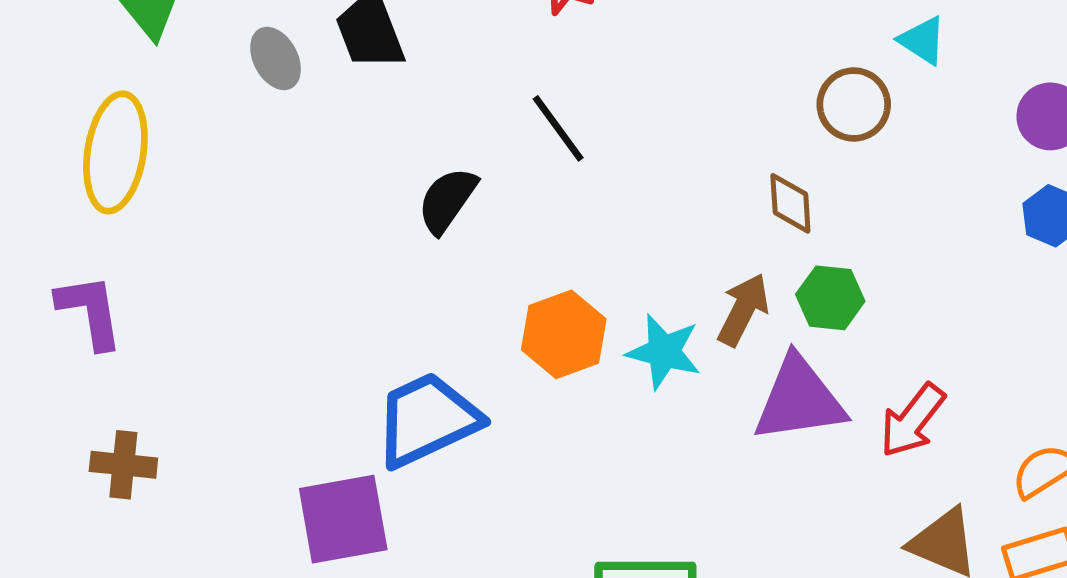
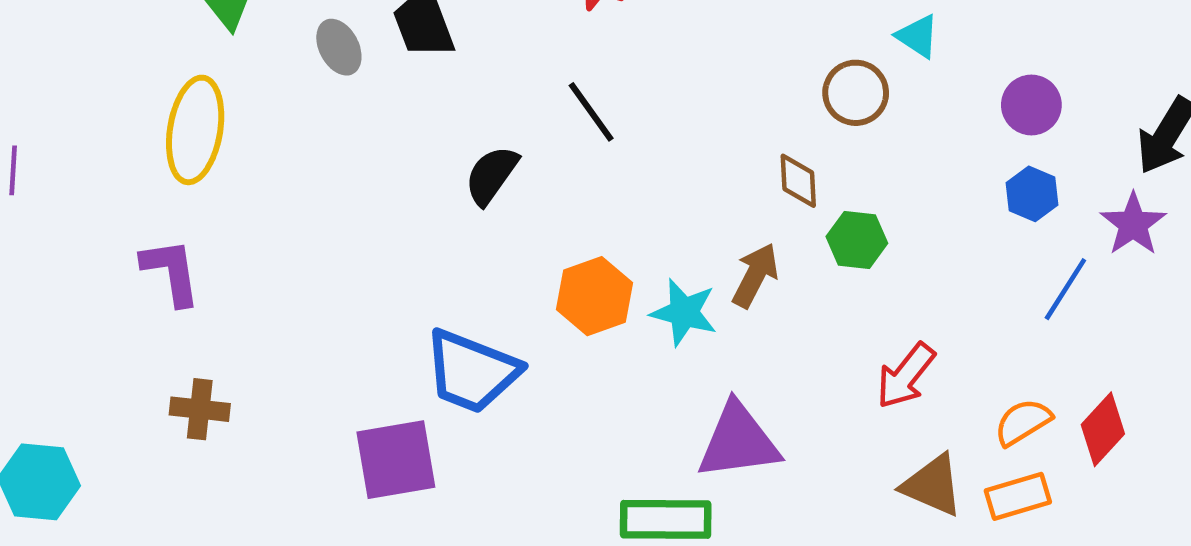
green hexagon: (830, 298) -> (857, 240), moved
purple triangle: (799, 399) -> (738, 441), moved
blue trapezoid: (427, 420) -> (472, 371), turned -134

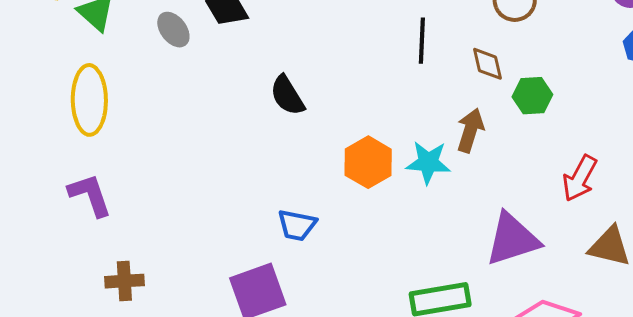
black line: (591, 112) -> (422, 41), moved, turned 48
black semicircle: (491, 175) -> (287, 95), turned -57
blue trapezoid: (472, 371) -> (297, 225), size x0.6
purple triangle: (738, 441) -> (512, 239), moved

